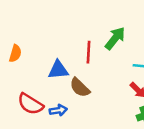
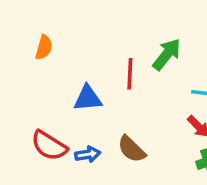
orange semicircle: (15, 53) -> (44, 47), moved
brown semicircle: (80, 88) -> (132, 149), moved

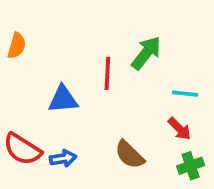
brown semicircle: (132, 149) -> (130, 155), moved

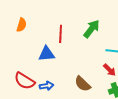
red line: (107, 73) -> (61, 34), moved

